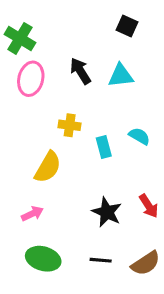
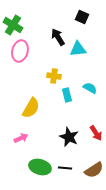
black arrow: (80, 71) -> (58, 37), moved
yellow cross: (70, 125) -> (54, 76), moved
green ellipse: (43, 259) -> (40, 167), moved

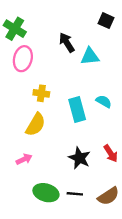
black square: (82, 17) -> (106, 21), moved
yellow cross: (54, 76) -> (41, 93), moved
cyan rectangle: (67, 95) -> (77, 110), size x1.5

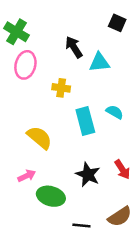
yellow cross: (41, 93) -> (61, 88), moved
yellow semicircle: (36, 125) -> (39, 138), turned -80
green ellipse: (46, 193) -> (51, 196), moved
black line: (75, 194) -> (81, 226), moved

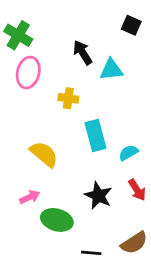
cyan semicircle: (115, 112) -> (128, 153), moved, turned -60

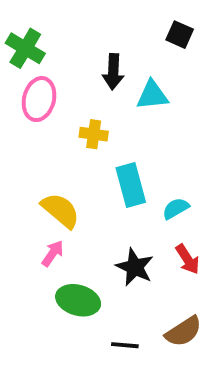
black arrow: (83, 52) -> (113, 72), turned -145
pink arrow: (30, 197) -> (53, 253), moved, turned -30

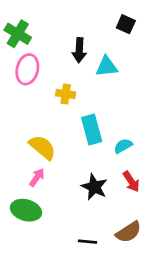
green ellipse: (78, 300) -> (26, 210), moved

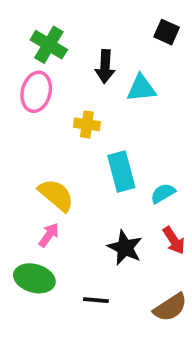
green cross: (18, 34) -> (49, 45), moved
black line: (88, 242) -> (96, 300), moved

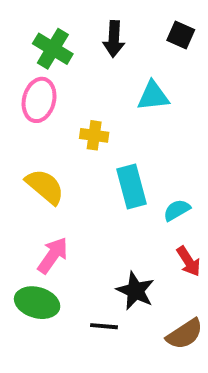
black arrow: (105, 66) -> (114, 39), moved
yellow semicircle: (56, 195) -> (45, 186), moved
pink arrow: (49, 235) -> (53, 255), size x1.4
black star: (125, 248) -> (135, 291), moved

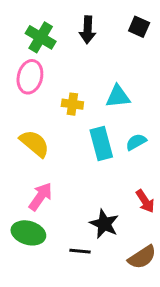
cyan triangle: (153, 96) -> (118, 97), moved
cyan semicircle: (177, 210) -> (136, 142), moved

